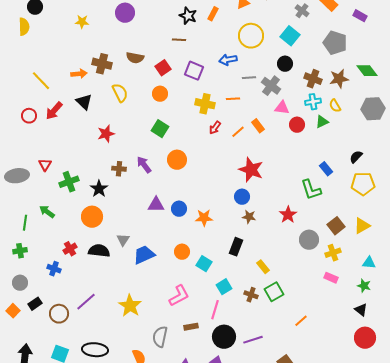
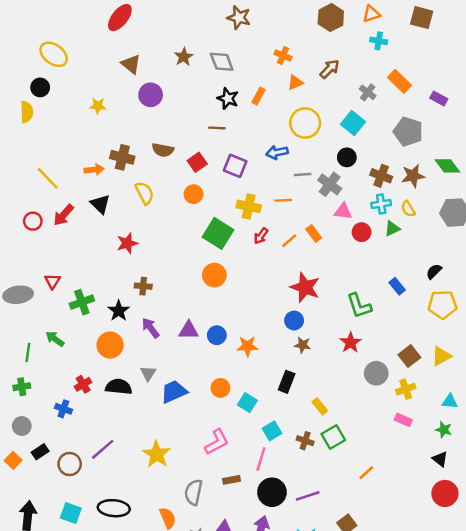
green square: (160, 129) -> (218, 233), moved, size x1.4
purple arrow: (144, 165) -> (151, 328), moved
green L-shape: (311, 190) -> (359, 306), moved

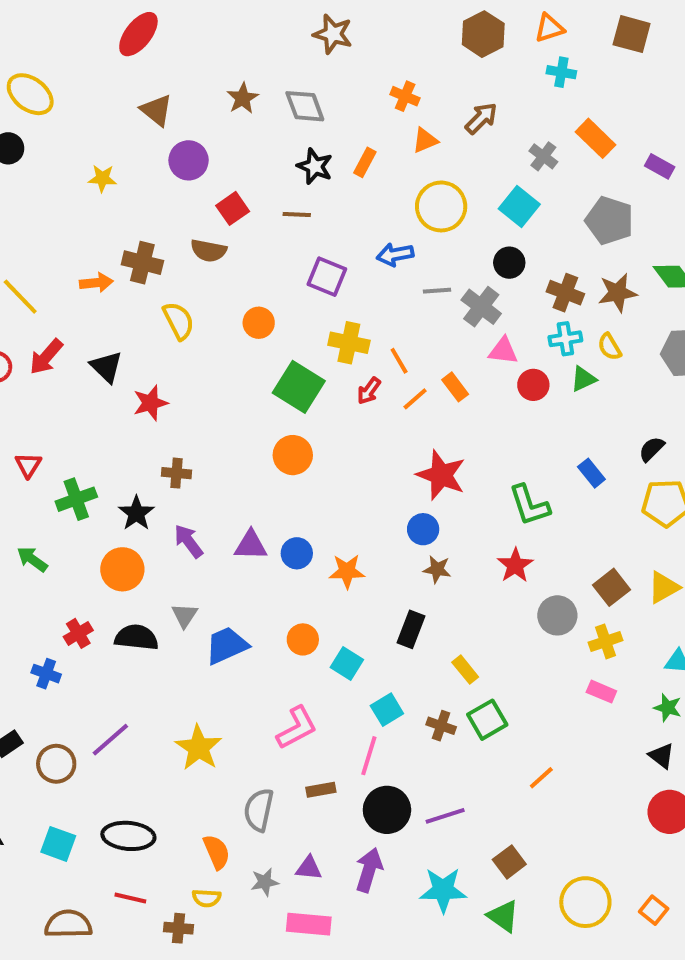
red square: (197, 162) -> (233, 208), moved
orange line: (283, 200) -> (399, 361), moved, turned 63
black triangle: (100, 204) -> (106, 367), moved

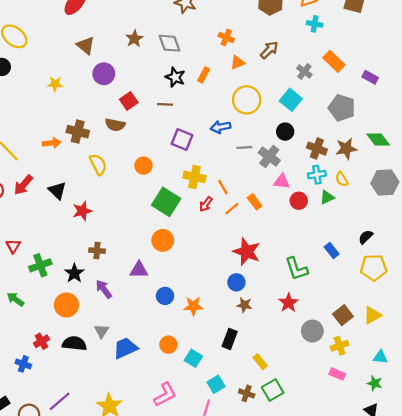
purple triangle: (251, 545) -> (139, 270), moved

